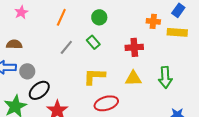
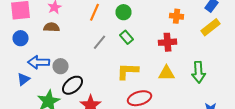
green circle: (99, 17) -> (124, 12), moved
orange cross: (153, 21) -> (176, 16), moved
yellow rectangle: (177, 32) -> (210, 27), turned -42
brown semicircle: (14, 44) -> (52, 27), moved

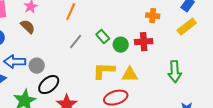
green circle: (124, 12) -> (121, 45), moved
brown semicircle: (52, 27) -> (28, 27), turned 42
yellow triangle: (166, 73) -> (130, 75), moved

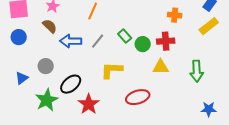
blue arrow: (15, 62) -> (71, 41), moved
gray circle: (37, 66) -> (46, 66), moved
yellow L-shape: (104, 71) -> (112, 70), moved
yellow triangle: (130, 75) -> (161, 67), moved

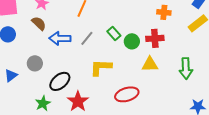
green star: (47, 100) -> (43, 103), moved, size x0.7

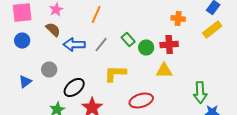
green arrow: (186, 68) -> (200, 92), moved

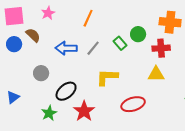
orange cross: (178, 18) -> (170, 22), size x1.5
brown semicircle: (53, 30) -> (33, 35), moved
green circle: (146, 48) -> (138, 34), moved
blue triangle: (25, 82) -> (13, 97), moved

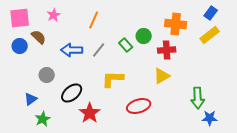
yellow triangle: (156, 74) -> (162, 76), turned -30
blue triangle: (13, 97) -> (31, 99), moved
green star: (49, 113) -> (43, 119), moved

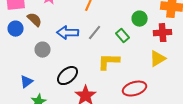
green rectangle: (126, 45) -> (123, 36), moved
gray circle: (47, 75) -> (43, 50), moved

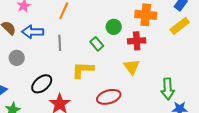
blue arrow: (68, 33) -> (33, 32), moved
gray line: (95, 33) -> (60, 43), moved, turned -42
yellow triangle: (158, 59) -> (132, 67), turned -36

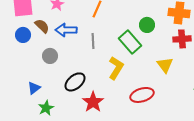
red cross: (137, 41) -> (182, 39), moved
green rectangle: (97, 44) -> (130, 42), size x1.6
yellow L-shape: (83, 70) -> (116, 68), turned 120

